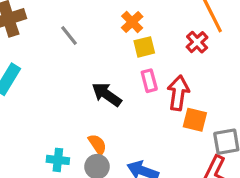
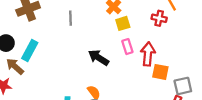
gray line: (69, 35) -> (70, 18), turned 40
red cross: (197, 42) -> (159, 18), turned -32

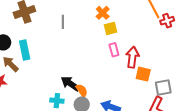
red cross: (159, 18) -> (167, 21), moved, turned -32
cyan rectangle: (30, 51) -> (25, 50), turned -42
black arrow: (98, 58) -> (70, 84), moved

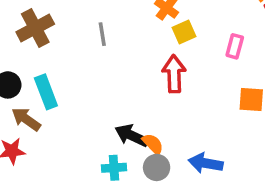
pink rectangle: (114, 50) -> (235, 46), moved, turned 40
red arrow: (132, 57) -> (174, 74), moved

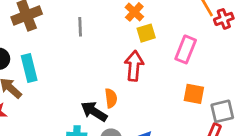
pink rectangle: (235, 46) -> (186, 49), size x1.4
orange semicircle: (153, 144) -> (111, 98), moved, turned 30

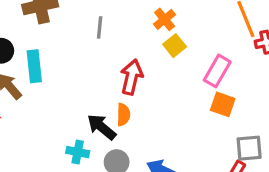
yellow square: (146, 33) -> (175, 46), turned -30
red arrow: (134, 66) -> (132, 77), moved
orange square: (194, 94) -> (223, 104), moved

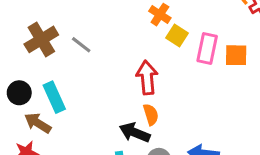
gray line: (100, 27) -> (81, 45), moved, turned -40
pink rectangle: (217, 71) -> (207, 48), moved
orange square: (223, 104) -> (236, 55), moved

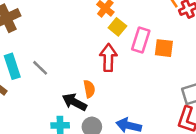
gray line: (81, 45) -> (40, 68), moved
red arrow: (147, 77) -> (108, 58), moved

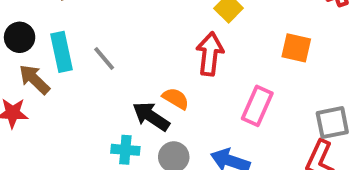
pink rectangle: (141, 40) -> (257, 106), moved
orange semicircle: (89, 89) -> (176, 98), turned -54

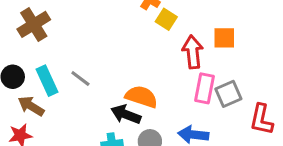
red arrow: (210, 54) -> (193, 52), moved
orange semicircle: (176, 98) -> (141, 97), size x1.5
gray square: (332, 123) -> (228, 94), moved

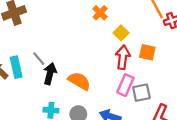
yellow square: (166, 19) -> (121, 33), moved
cyan rectangle: (47, 81) -> (16, 67), moved
black arrow: (126, 114) -> (50, 74), moved, turned 70

